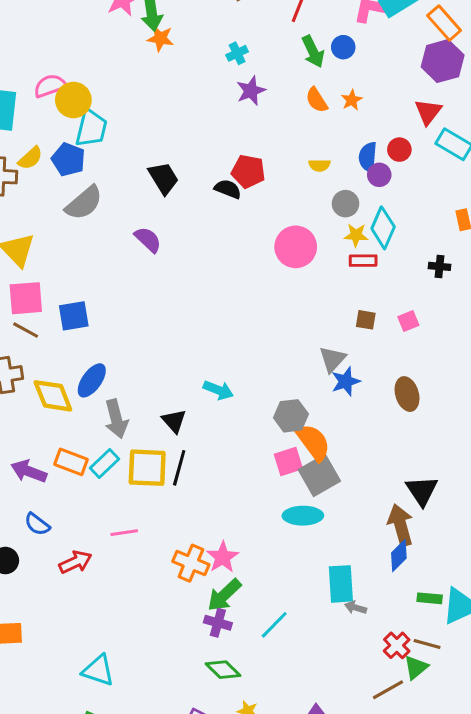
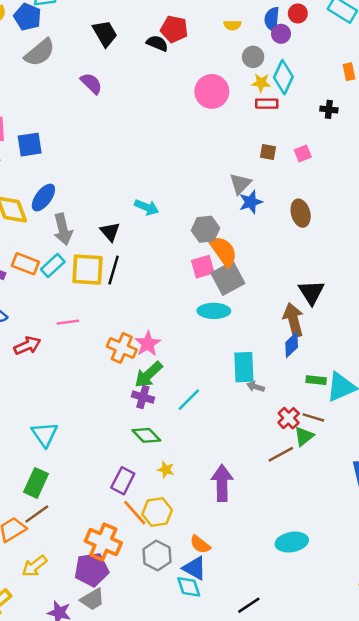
cyan triangle: (98, 671) -> (45, 434), turned 36

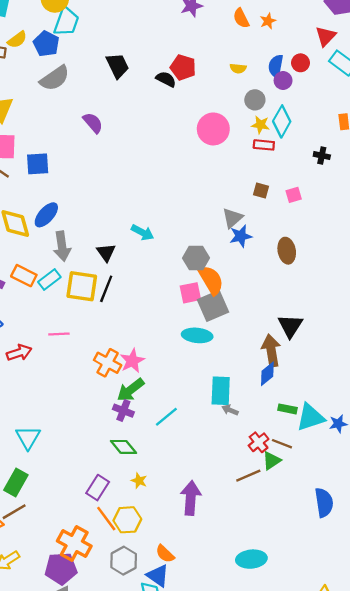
purple semicircle: (91, 83) -> (93, 123), moved

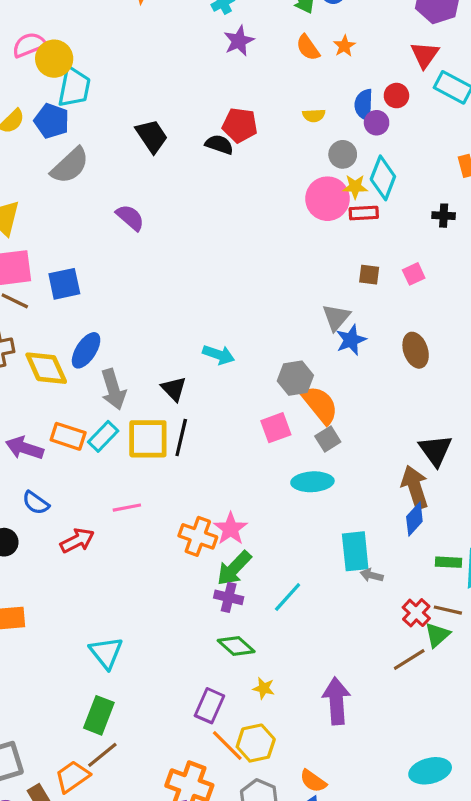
pink circle: (213, 129) -> (327, 199), moved
pink square: (190, 293) -> (276, 428), moved
gray square: (213, 306) -> (328, 439), size x0.6

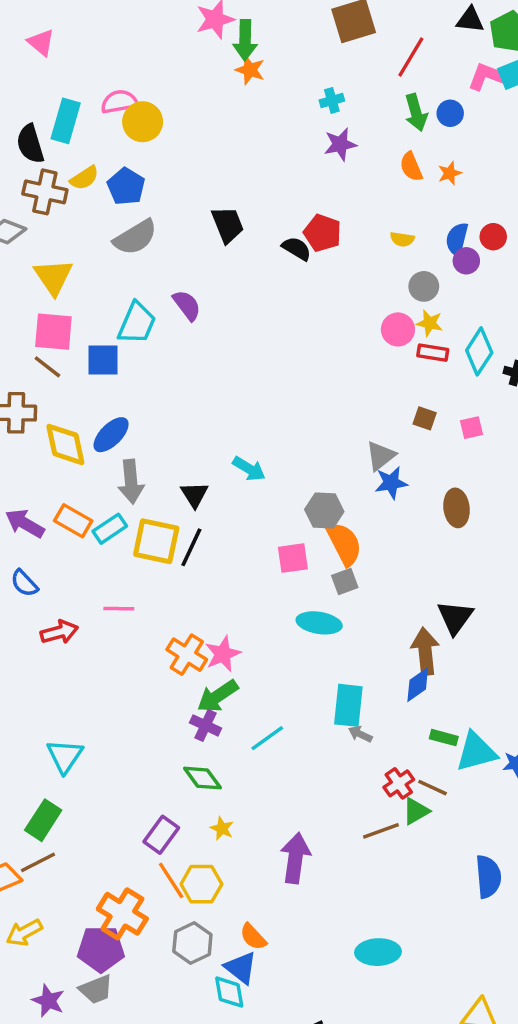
cyan trapezoid: (74, 87) -> (137, 323), moved
cyan diamond: (383, 178) -> (479, 351), moved
pink circle: (327, 199) -> (398, 329), size x0.7

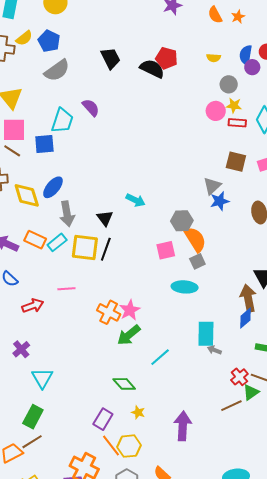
black semicircle: (297, 249) -> (152, 69), size x1.4
brown square: (425, 418) -> (236, 162), size x1.5
purple cross: (205, 725) -> (21, 349), moved, turned 30

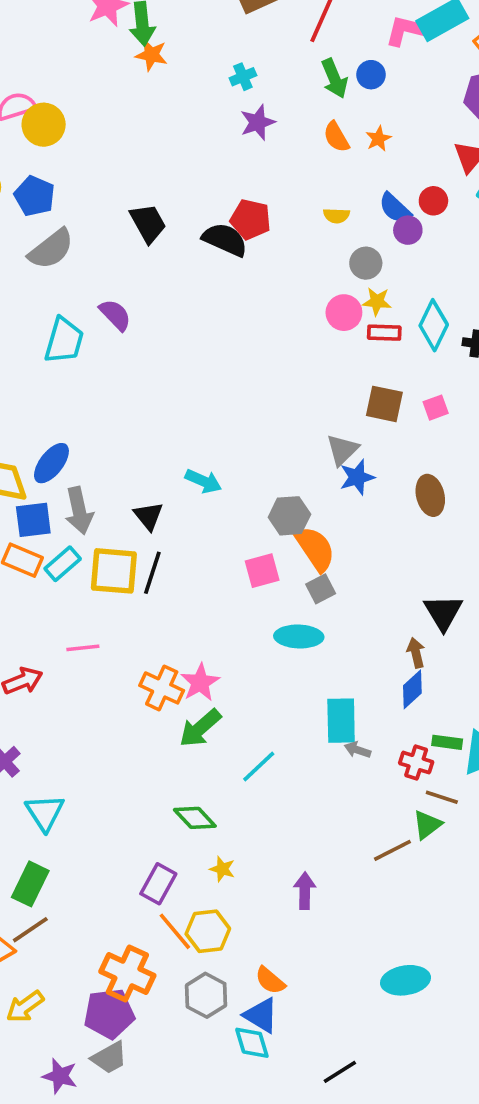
blue semicircle: (246, 55) -> (395, 208), turned -54
blue square: (44, 144) -> (33, 520), moved
brown arrow: (248, 298) -> (416, 653), size x0.6
red cross: (239, 377) -> (416, 763), moved, turned -30
purple arrow: (183, 426) -> (305, 891), size x0.7

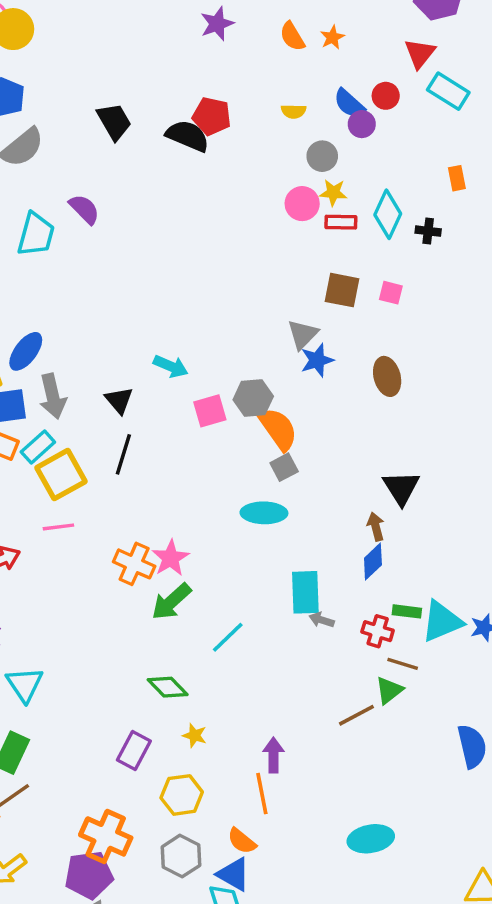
pink square: (436, 408) -> (391, 293), turned 35
yellow square: (114, 571) -> (61, 475), moved, turned -33
pink square: (262, 571) -> (210, 411), moved
orange line: (175, 931) -> (262, 794), moved, turned 30

